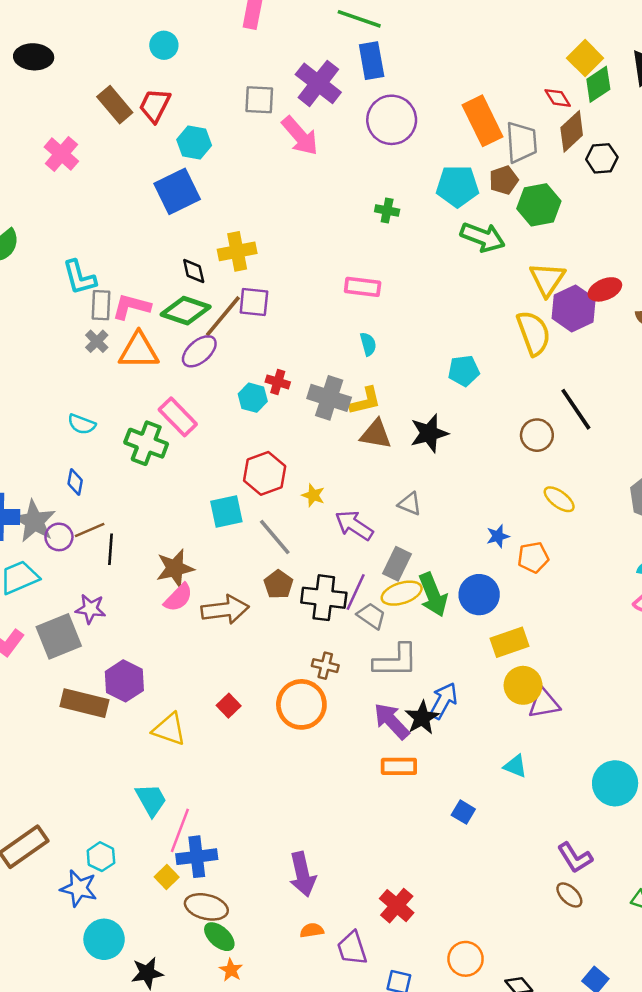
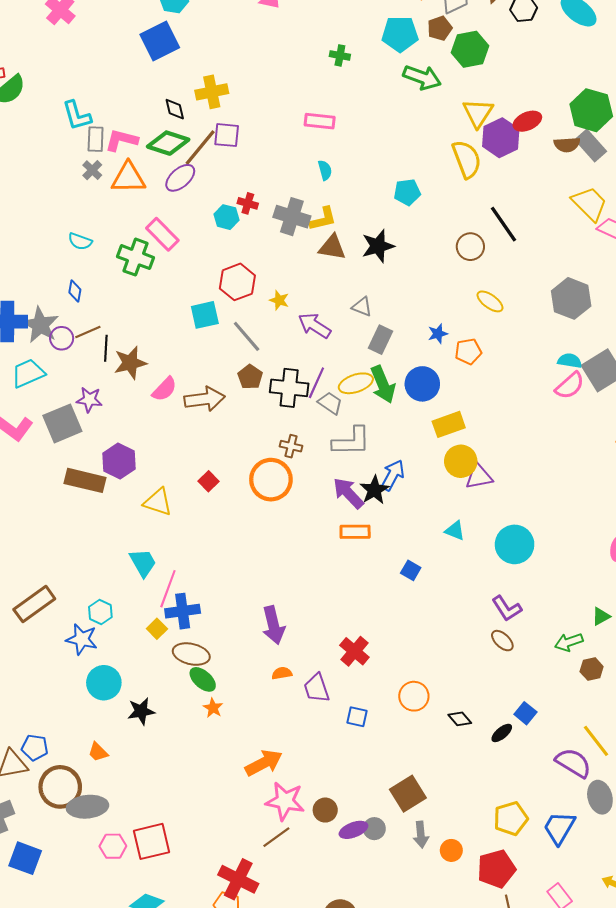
gray rectangle: (397, 564) -> (380, 340), moved
brown star: (175, 568) -> (130, 363), moved
cyan circle: (615, 783) -> (515, 544), moved

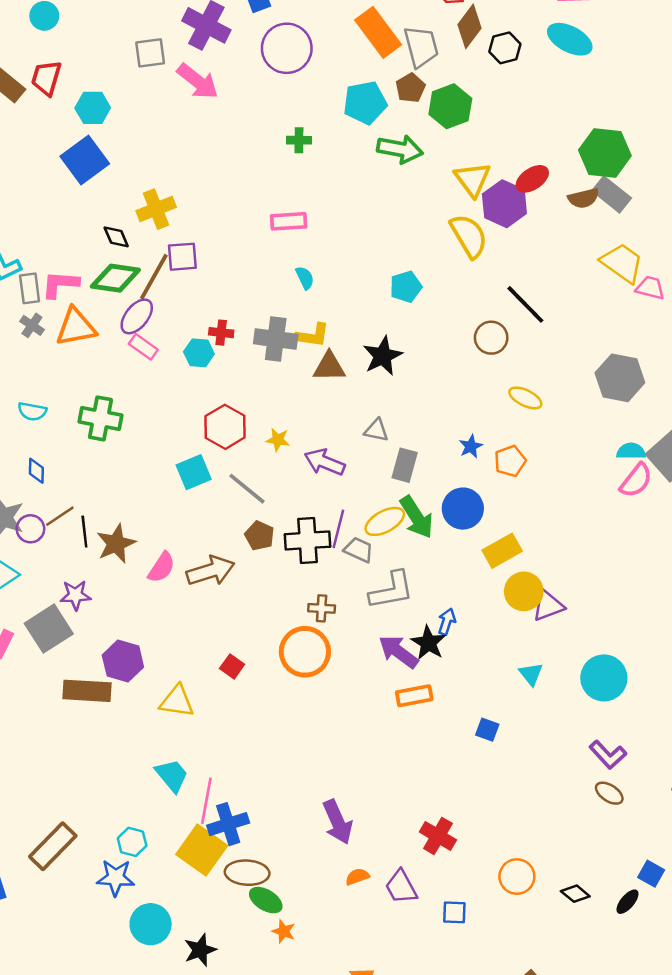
yellow L-shape: (323, 219) -> (313, 335), turned 32
pink rectangle: (162, 234) -> (143, 347), moved, size x0.7
blue arrow: (393, 475) -> (447, 622), size x0.7
cyan triangle: (455, 531) -> (531, 674), turned 40
yellow square: (157, 629) -> (202, 850), size x2.0

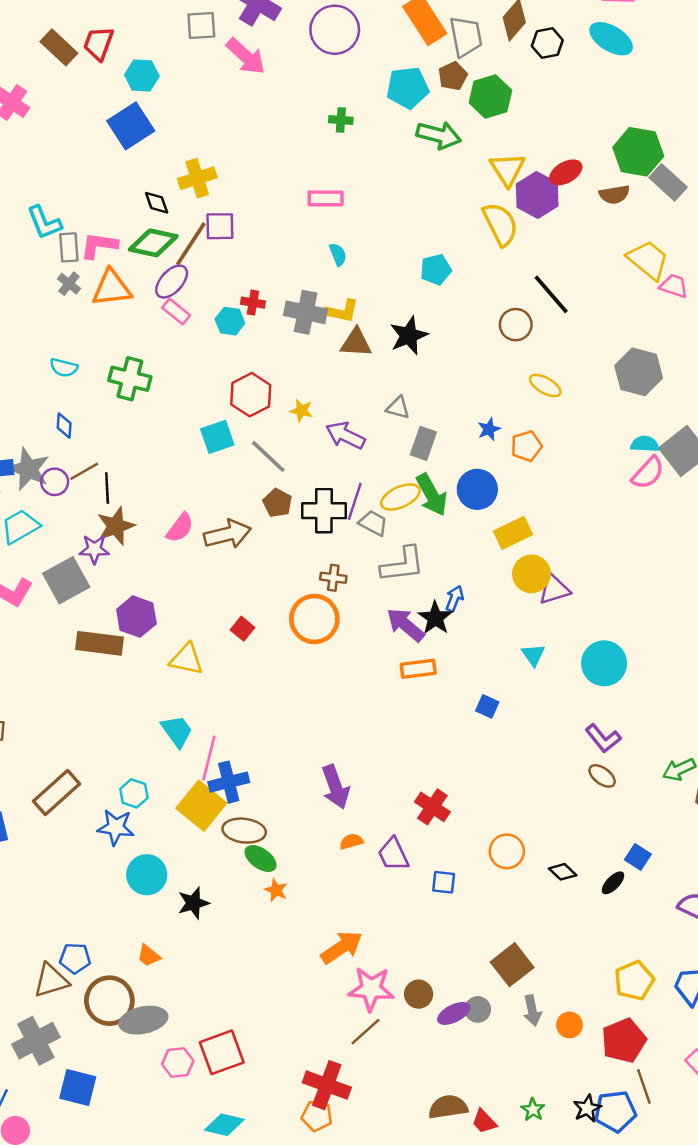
gray rectangle: (612, 194) -> (668, 182), moved
brown star: (116, 544) -> (116, 526), moved

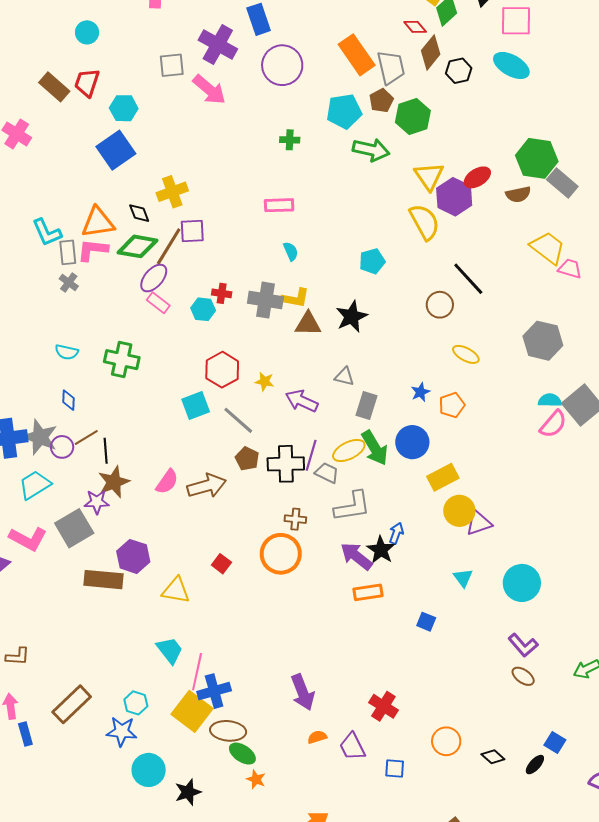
orange triangle: (112, 288) -> (98, 222), moved

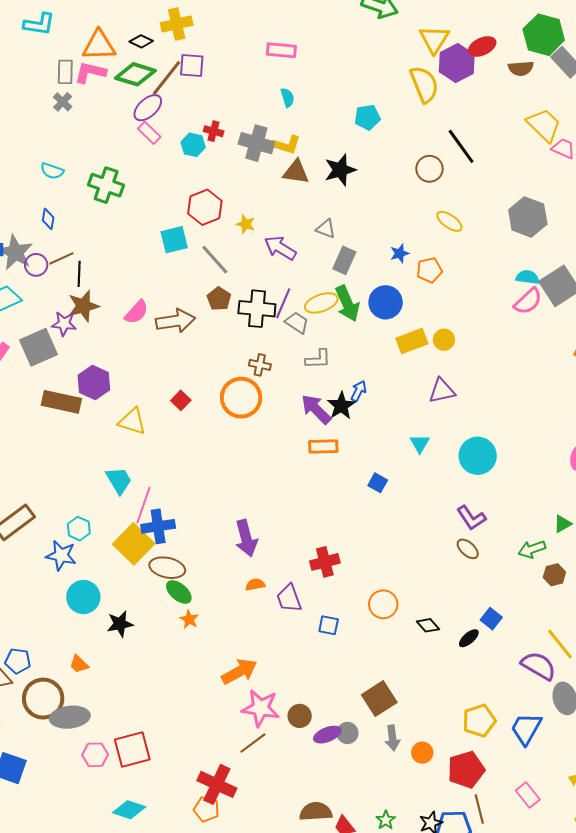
black diamond: (139, 213) -> (141, 41), turned -50
cyan L-shape: (47, 232) -> (39, 24), moved, turned -64
gray L-shape: (352, 506) -> (318, 359), size x0.7
yellow circle: (459, 511) -> (444, 340), moved, size x0.7
red cross: (383, 706) -> (325, 562), turned 36

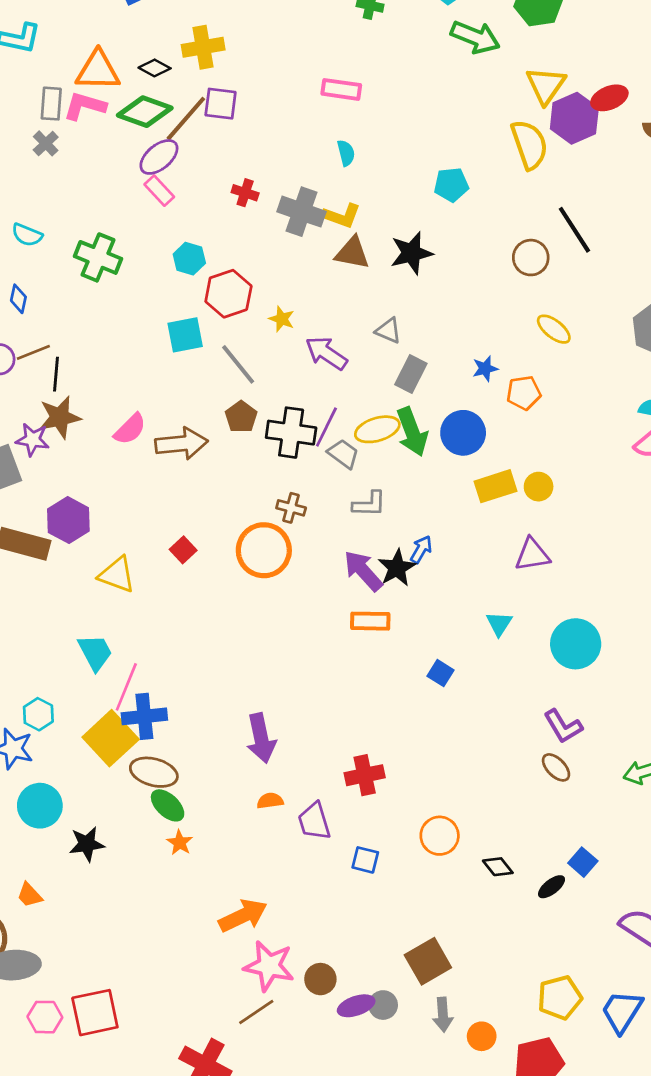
cyan hexagon: (193, 145) -> (189, 259), moved

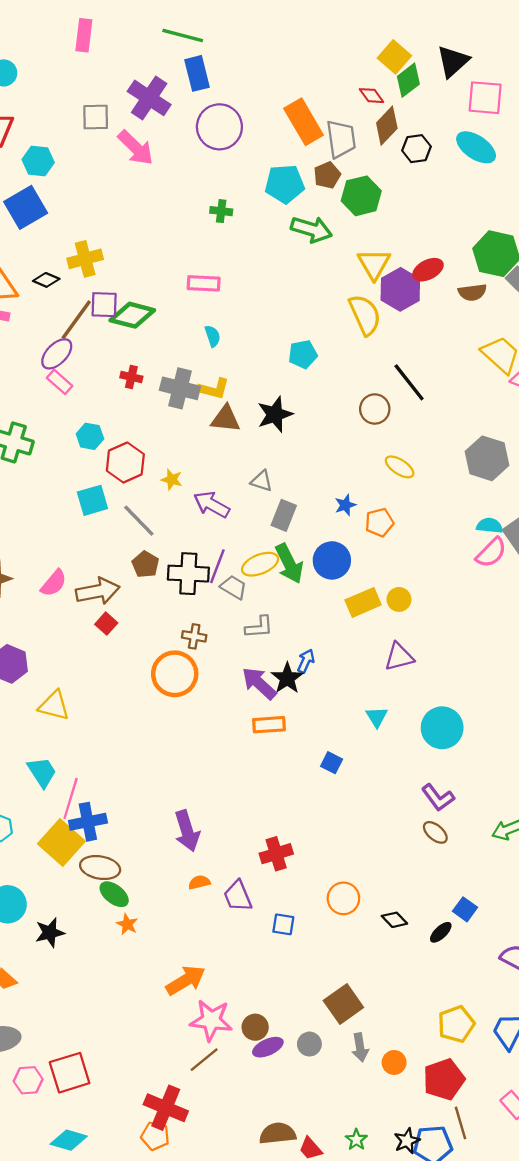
green diamond: (145, 112) -> (132, 315), moved
red square: (183, 550) -> (106, 624), moved
purple ellipse: (356, 1006) -> (268, 1047), moved

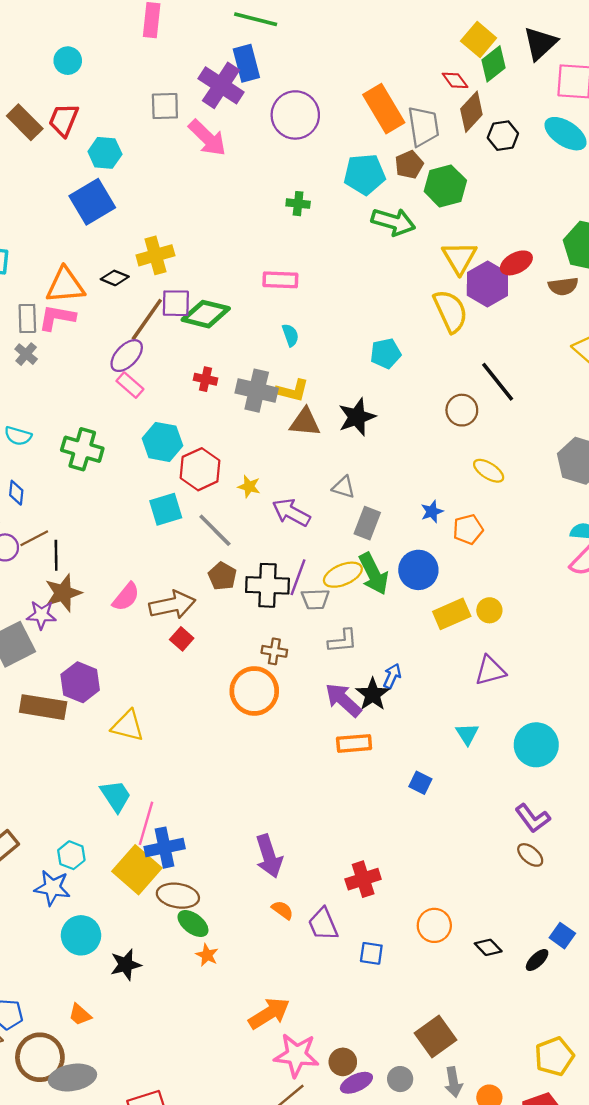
blue rectangle: (197, 73) -> (246, 63), moved
cyan hexagon: (90, 436) -> (162, 442), size x1.4
gray trapezoid: (234, 587) -> (315, 599), turned 148
orange semicircle: (199, 882) -> (282, 910), turned 50

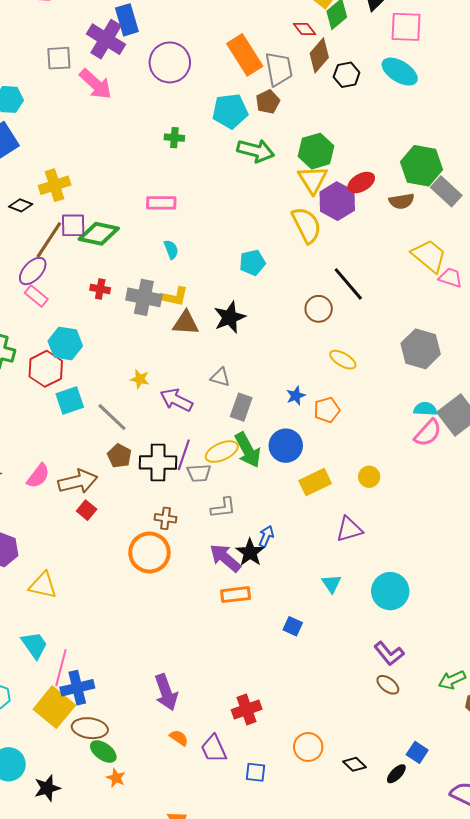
green hexagon: (445, 186) -> (316, 151), moved
red hexagon: (200, 469) -> (46, 369), moved
yellow circle: (489, 610) -> (369, 477), moved

